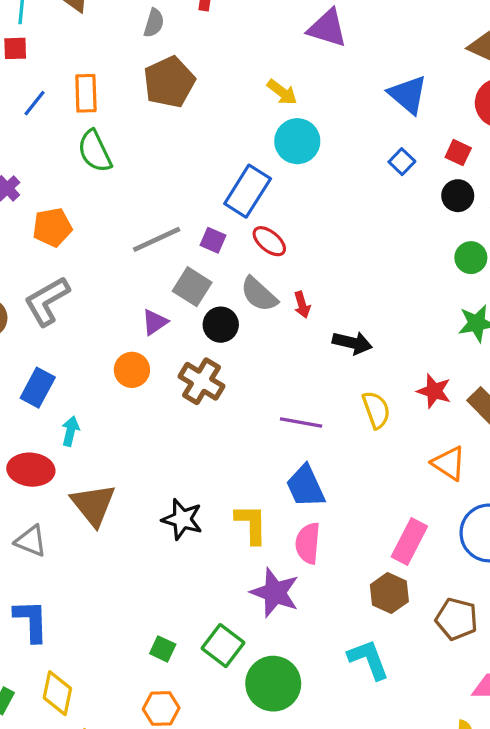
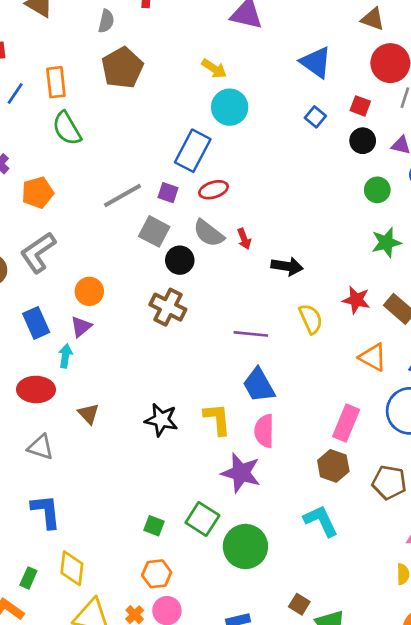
red ellipse: (269, 241) -> (214, 190), turned -52
purple triangle: (155, 322) -> (81, 327), moved
orange circle: (132, 370) -> (89, 291), moved
blue rectangle: (38, 388) -> (36, 323), turned -48
brown triangle: (93, 505) -> (89, 414), size x0.6

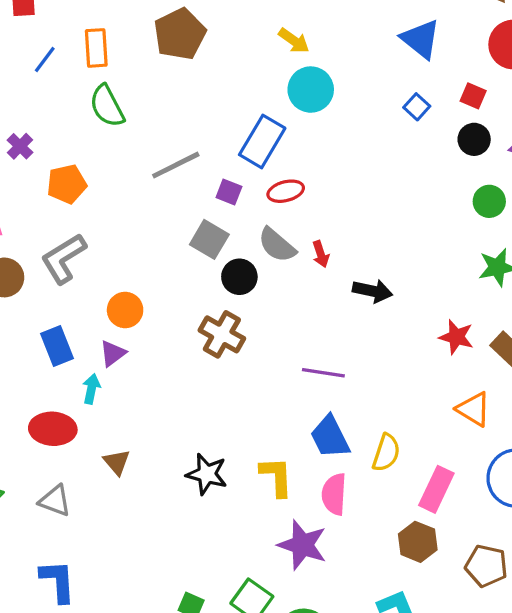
gray line: (122, 196) -> (176, 165), moved
yellow semicircle: (311, 319) -> (386, 453), moved, turned 40

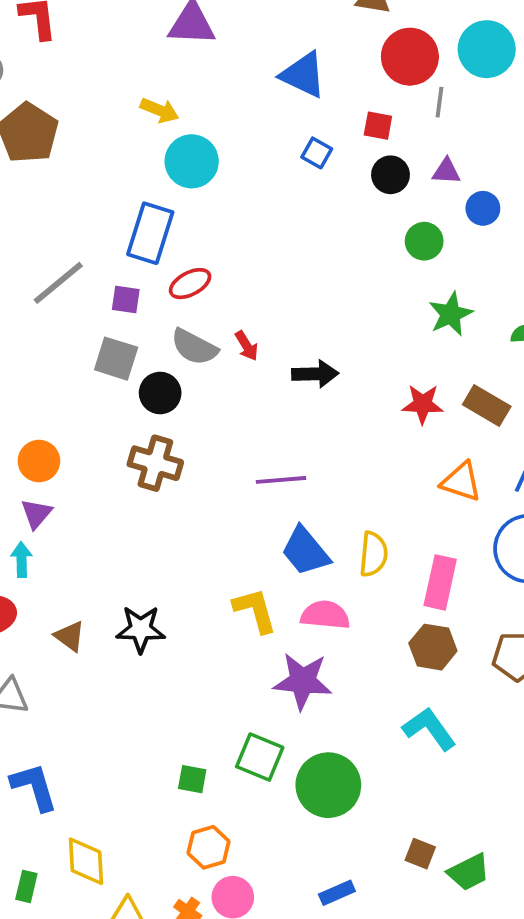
black star: (207, 474) -> (141, 629), moved
pink semicircle: (334, 494) -> (325, 615), turned 105

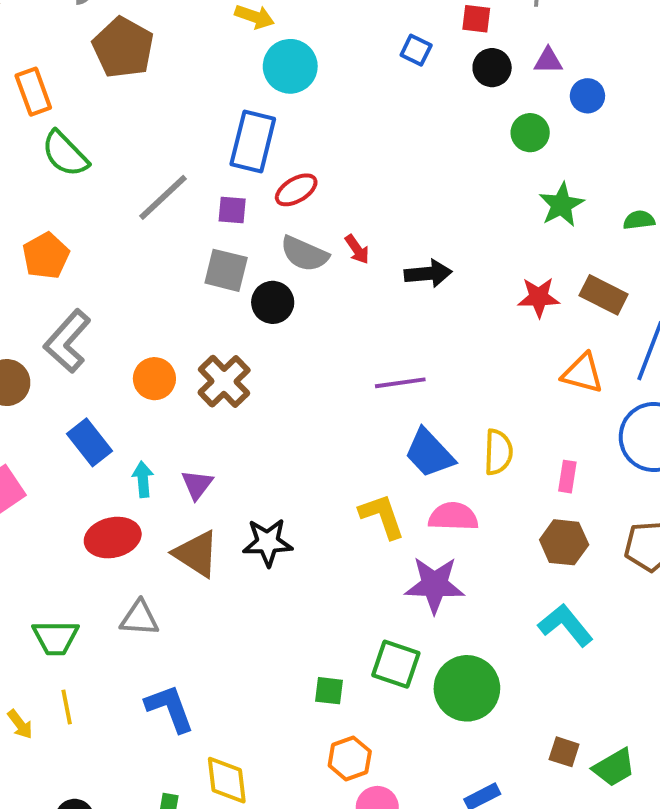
brown cross: (155, 463) -> (224, 381), moved, turned 33
purple triangle: (36, 514) -> (197, 484), moved
pink rectangle: (440, 582) -> (567, 477), size x0.6
brown triangle: (70, 636) -> (196, 554), size x1.5

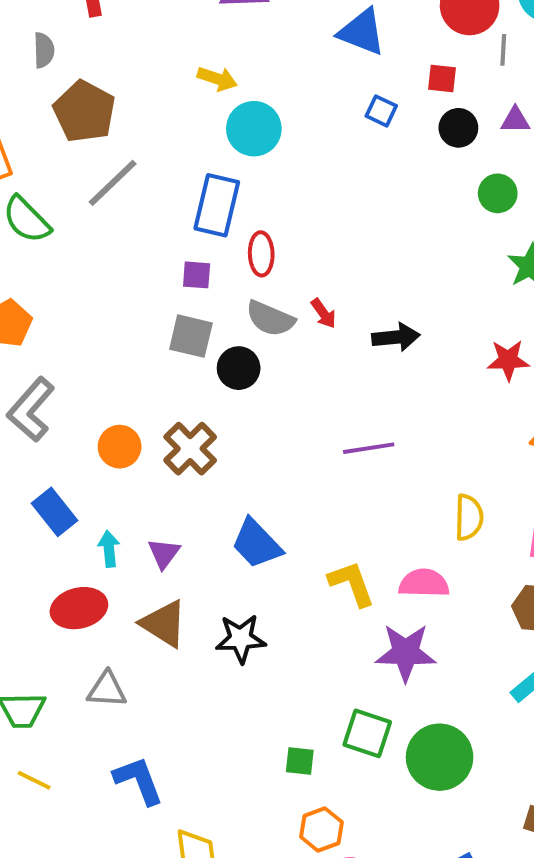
red ellipse: (296, 190) -> (261, 254), turned -60
gray line: (163, 197) -> (113, 183), moved
blue trapezoid: (429, 453) -> (257, 544), moved
black star: (268, 542) -> (241, 639), moved
yellow line: (67, 707) -> (34, 780), turned -52

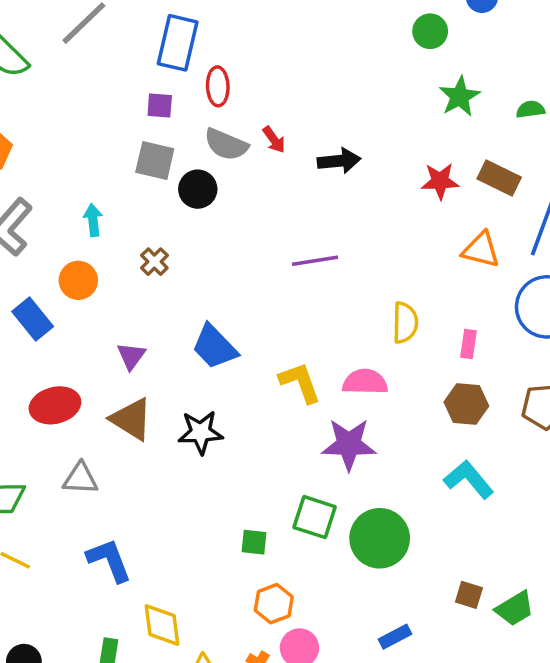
orange circle: (120, 447) -> (78, 280), moved
brown cross: (190, 449) -> (154, 262), size x0.6
cyan arrow: (109, 549) -> (93, 220), moved

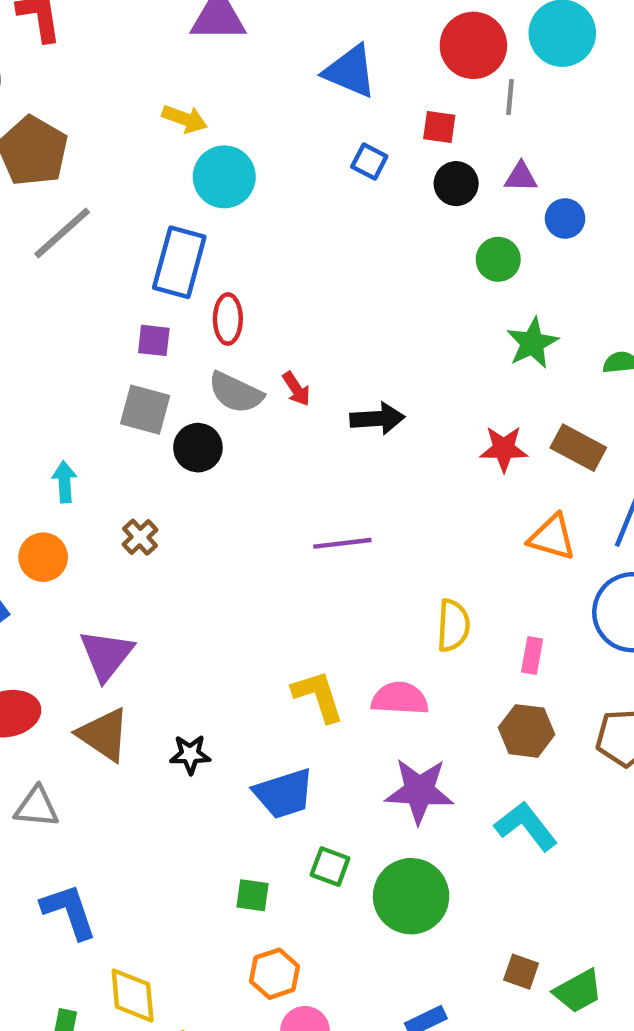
blue trapezoid: (214, 347) -> (284, 794), moved, turned -66
purple triangle: (131, 356) -> (106, 655), size x1.5
black star: (200, 432) -> (190, 754), size x0.7
purple star: (349, 444) -> (419, 791), moved
green square: (315, 517) -> (330, 867), size x0.7

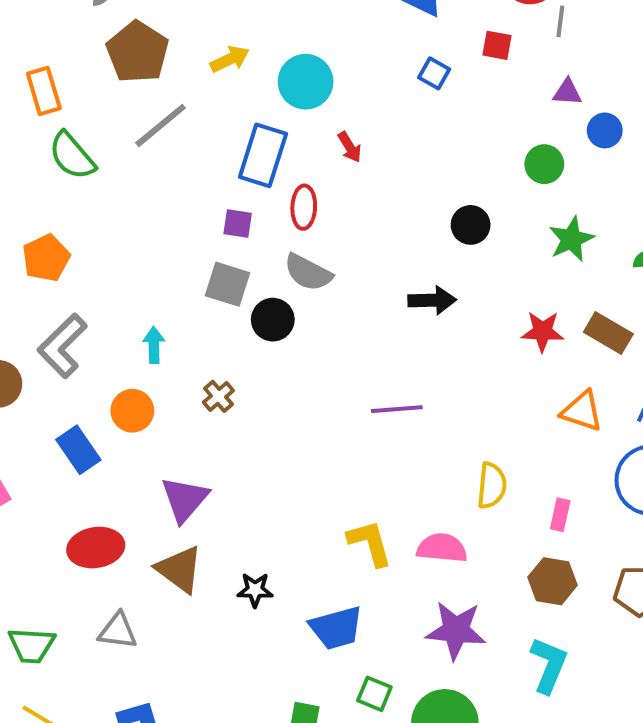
yellow arrow: (185, 119) -> (230, 59), moved, turned -48
black circle: (456, 184) -> (471, 225), moved
red arrow: (296, 389) -> (350, 147), moved
cyan L-shape: (526, 826) -> (549, 665), turned 58

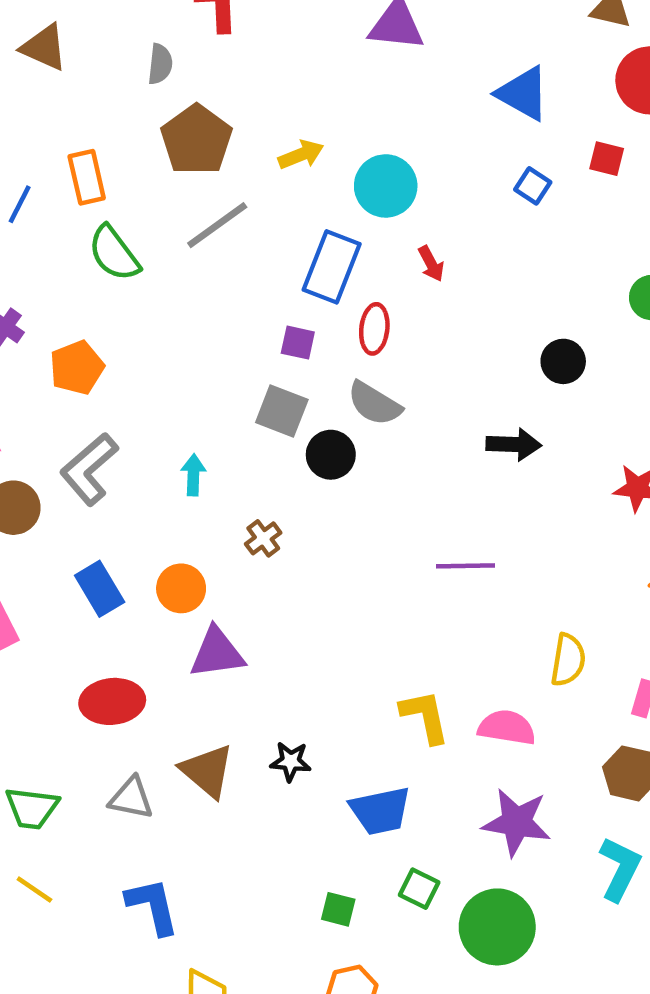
orange circle: (132, 411) -> (181, 588), moved
purple triangle: (185, 499) -> (217, 653), turned 38
brown triangle: (179, 569) -> (207, 771), moved

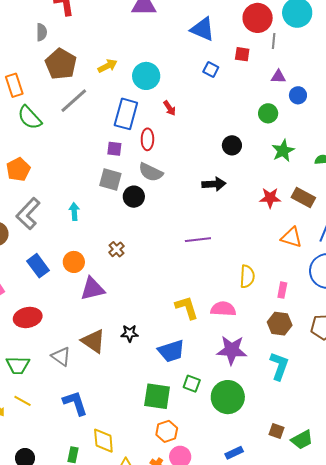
brown cross: (263, 538) -> (117, 249), moved
red ellipse: (112, 701) -> (28, 317), moved
gray triangle: (131, 798) -> (61, 356), turned 30
green square: (338, 909) -> (157, 396), size x1.8

